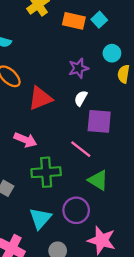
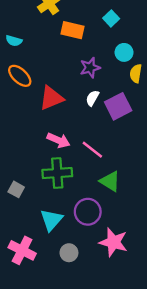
orange rectangle: (74, 21) -> (72, 30), moved
purple square: (99, 121) -> (118, 106), moved, turned -32
pink arrow: (25, 140) -> (58, 140), moved

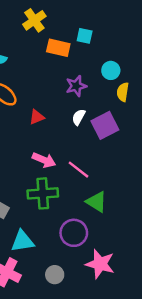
cyan square: (111, 18) -> (85, 36), moved, turned -35
red triangle: (51, 98) -> (37, 117), size x0.6
cyan triangle: (51, 220) -> (22, 241), moved, turned 40

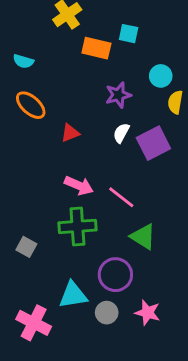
cyan triangle: (22, 241) -> (73, 295), moved
pink star: (100, 264) -> (148, 313), size x0.7
gray circle: (55, 275) -> (107, 313), moved

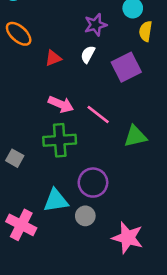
white semicircle: (121, 133) -> (88, 54), moved
green triangle: (143, 237) -> (135, 136), moved, turned -45
pink star: (148, 313) -> (128, 238), moved, size x1.4

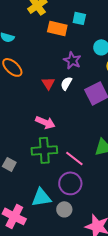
purple star: (96, 25) -> (72, 60), turned -30
red triangle: (53, 58) -> (48, 83), moved, turned -40
pink line: (98, 115) -> (74, 158), moved

